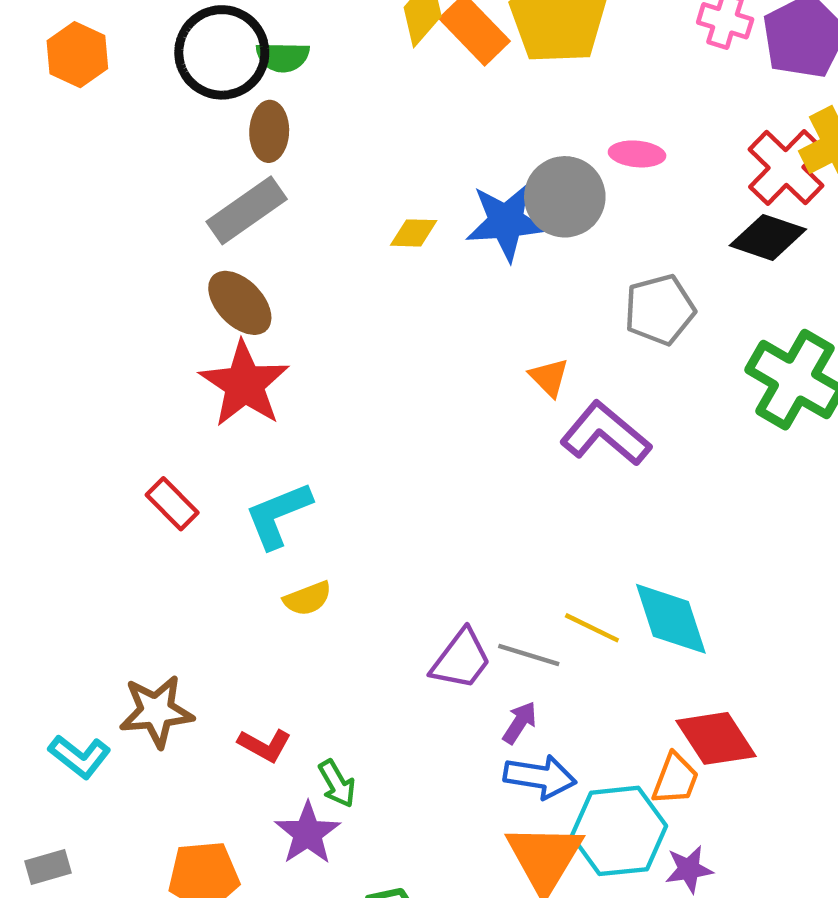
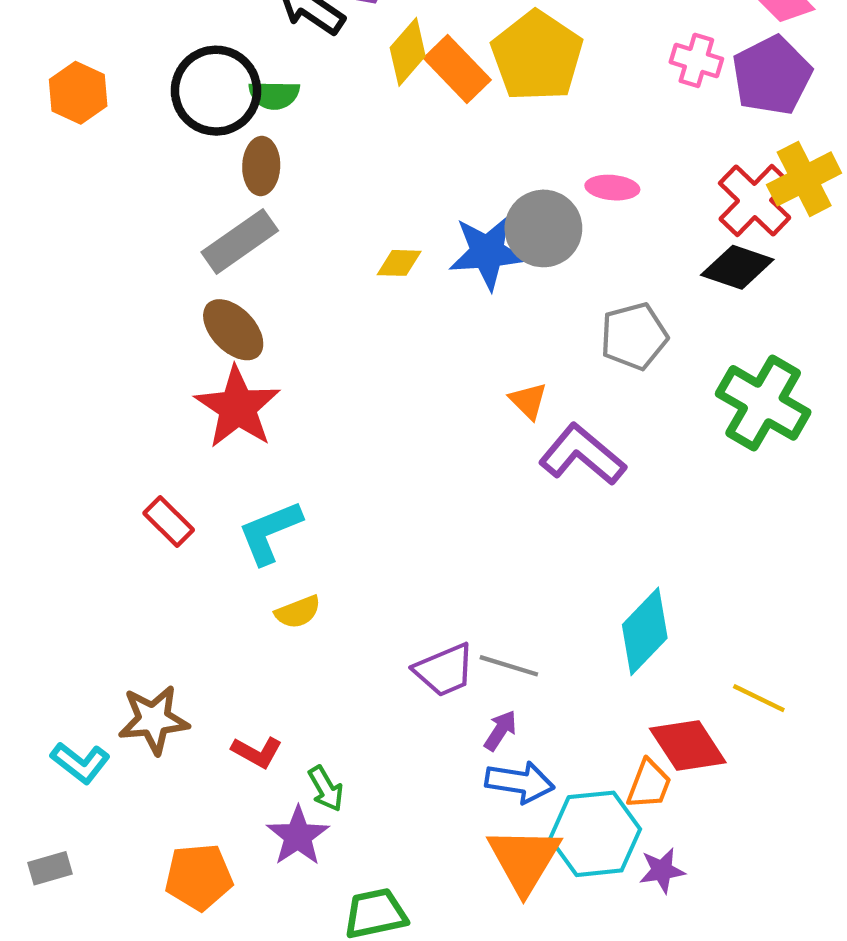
cyan diamond: (671, 619) -> (645, 631), turned 62
yellow line: (592, 628) -> (759, 698), moved
purple trapezoid: (461, 659) -> (444, 670), turned 30

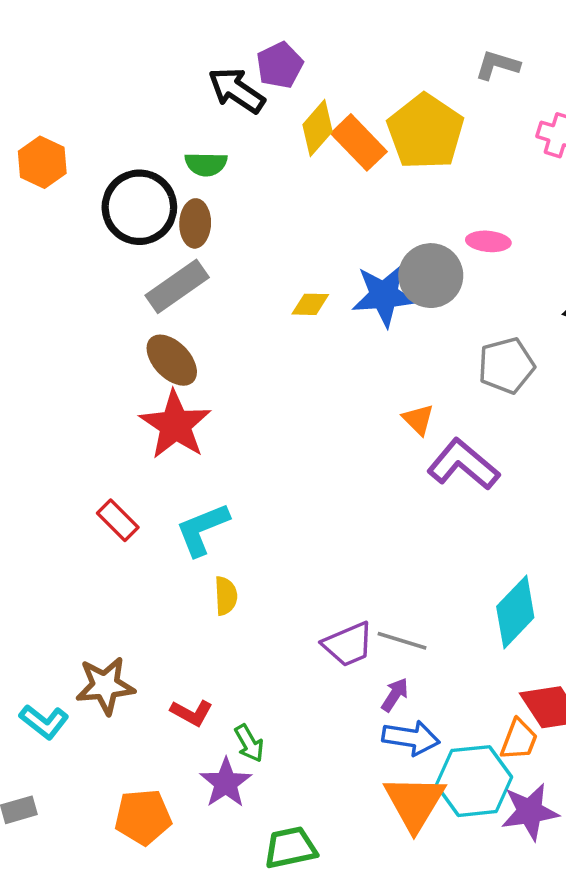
black circle: (216, 91) -> (139, 207), moved
yellow semicircle: (298, 612) -> (226, 596), turned -72
purple star: (662, 870) -> (530, 812), size x1.5

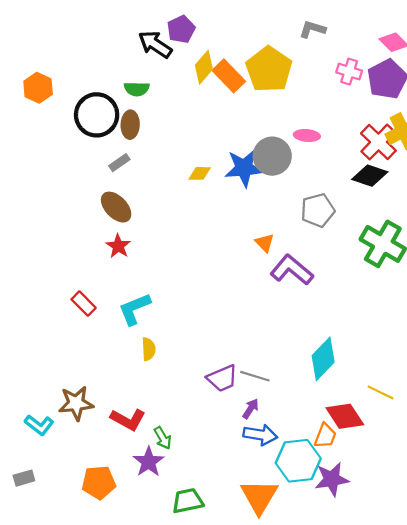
gray rectangle: (177, 286) -> (119, 163), size x0.6
red star: (175, 425) -> (118, 246), size x0.6
red L-shape: (192, 713) -> (128, 420), size x1.4
orange triangle: (415, 803) -> (259, 496), moved

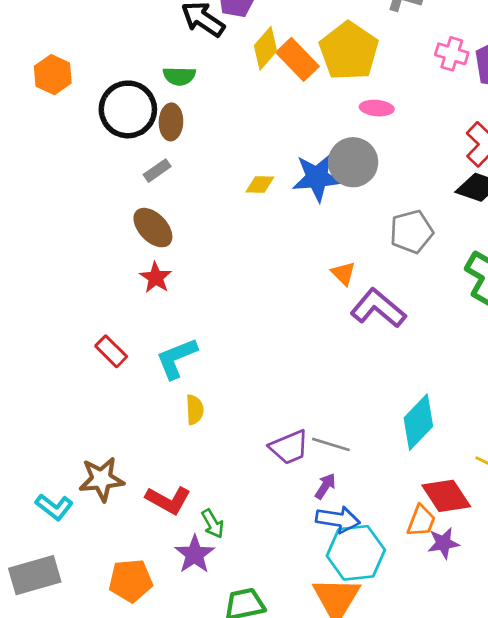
pink ellipse: (307, 135) -> (377, 108), moved
cyan hexagon: (298, 461) -> (356, 553), moved
gray rectangle: (24, 478) -> (35, 575), size x1.8
purple star: (332, 479) -> (443, 543), moved, size x0.7

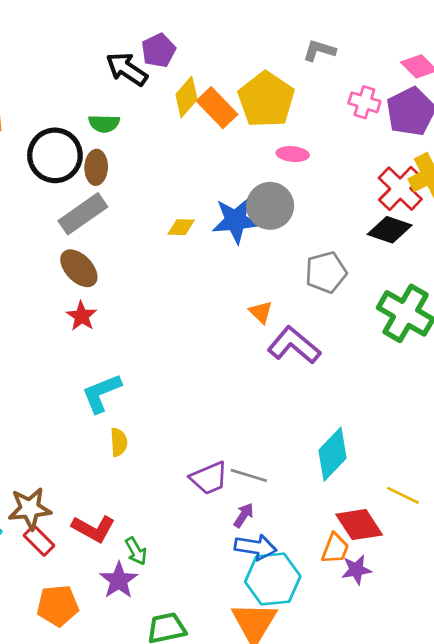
gray rectangle: (157, 171) -> (83, 214), size x1.8
red rectangle: (111, 351) -> (39, 540), moved

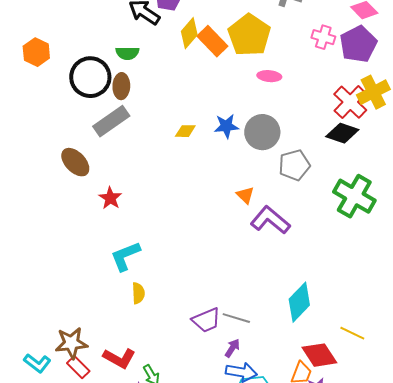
gray circle: (270, 206) -> (262, 132), moved
blue star: (236, 220) -> (226, 126), size x0.7
brown ellipse: (79, 268) -> (75, 162), moved

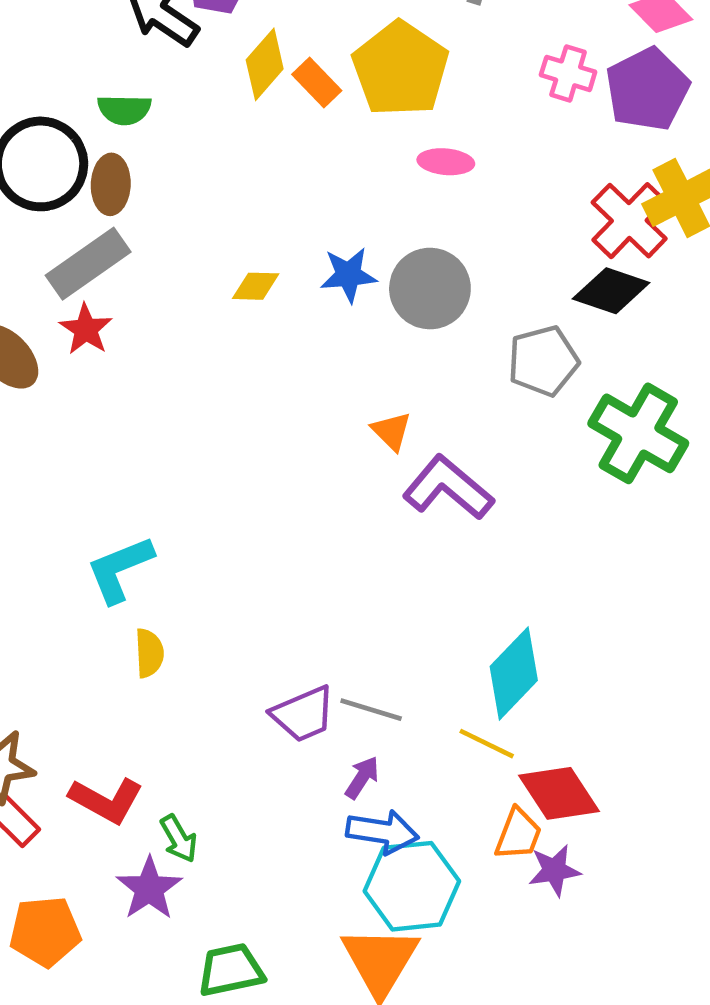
orange rectangle: (212, 41) -> (317, 82), size x0.7
gray pentagon: (294, 165) -> (543, 361), moved
red star: (110, 198) -> (86, 329), moved
yellow line: (352, 333) -> (487, 744), moved

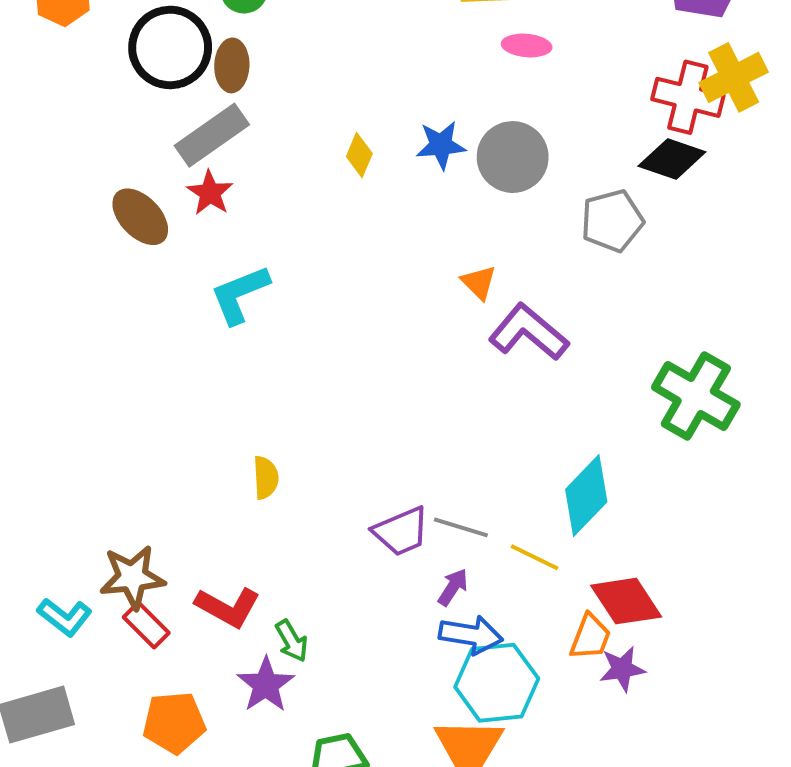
red cross: (629, 221) -> (688, 97), turned -30
yellow diamond: (256, 286) -> (359, 155), turned -69
green cross: (638, 433) -> (696, 396), moved
cyan L-shape: (120, 569) -> (240, 294), moved
yellow line: (487, 744) -> (535, 557), moved

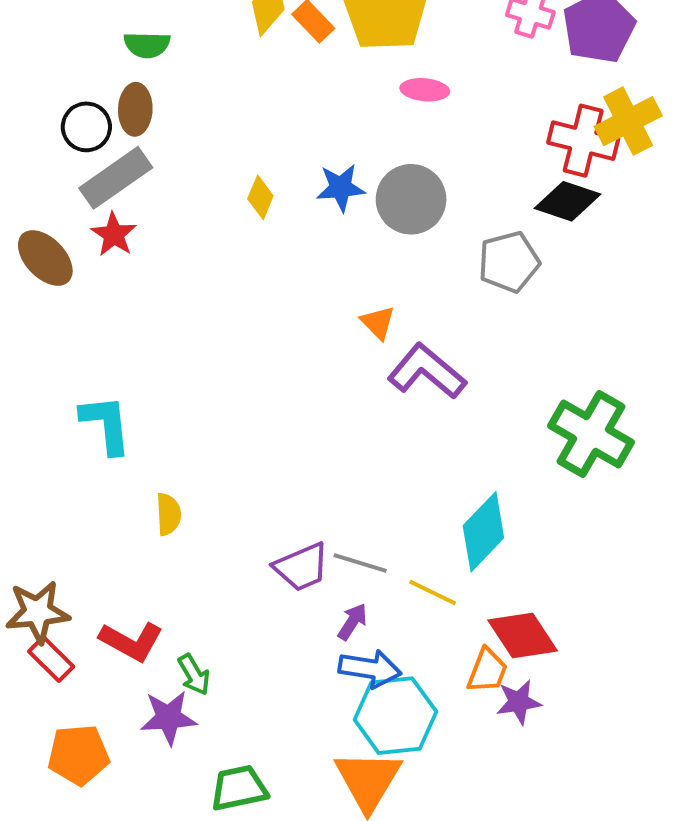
black circle: (170, 47) -> (86, 127), moved, size x0.6
cyan L-shape: (240, 294) -> (106, 424), moved, turned 106
purple star: (266, 685) -> (169, 718), turned 30

